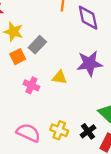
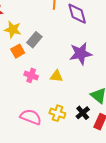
yellow triangle: (60, 77) -> (56, 76), moved

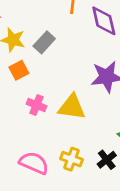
gray rectangle: (34, 40) -> (44, 42), moved
yellow triangle: (56, 76) -> (72, 107), size x1.5

